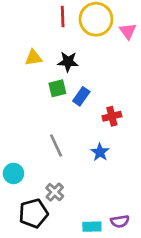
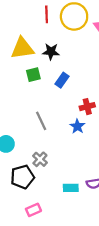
yellow triangle: (33, 58) -> (22, 48), size x1.6
green square: (57, 88) -> (33, 75), moved
red cross: (112, 116) -> (87, 107), moved

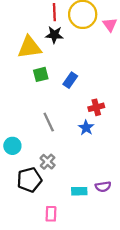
black star: (51, 52) -> (54, 35), moved
pink rectangle: (33, 210) -> (51, 214), moved, turned -64

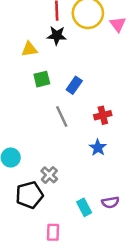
yellow triangle: (29, 47) -> (29, 49), size x0.6
gray line: (49, 122) -> (62, 116), moved
blue star: (86, 128) -> (98, 148), moved
cyan rectangle: (79, 191) -> (84, 207), turned 63

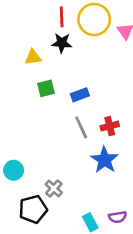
blue rectangle: (74, 85) -> (80, 95), turned 35
gray line: (62, 116) -> (81, 127), moved
blue star: (98, 148) -> (105, 160), size x1.5

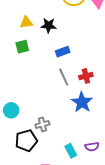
black star: (62, 43) -> (49, 25), moved
green square: (46, 88) -> (22, 47), moved
gray cross: (54, 188) -> (42, 124), turned 32

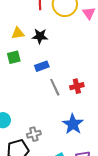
blue rectangle: (63, 52) -> (42, 66), moved
blue star: (82, 102) -> (73, 124), moved

